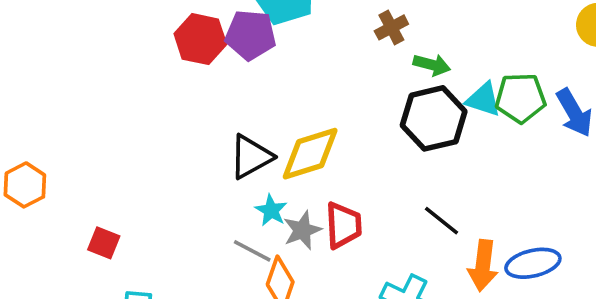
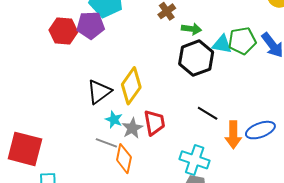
yellow diamond: (310, 154) -> (131, 86), turned -30
red square: (104, 243) -> (25, 149), size x2.0

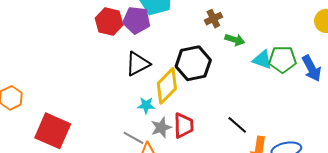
black hexagon: (196, 58) -> (193, 63), moved
black triangle: (99, 92) -> (138, 64), moved
cyan star: (114, 120) -> (146, 105), moved, turned -30

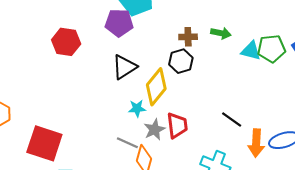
brown cross: (213, 19) -> (188, 37), moved, turned 30
red hexagon: (109, 21) -> (66, 42), moved
black hexagon: (193, 63) -> (181, 61), size x0.7

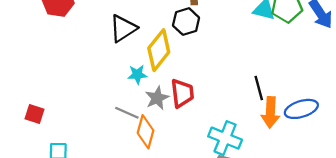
black line: (232, 119) -> (259, 88), moved, turned 40
red square: (44, 143) -> (35, 114), size x0.5

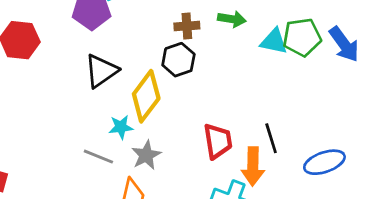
red trapezoid: (182, 93) -> (218, 141), moved
orange arrow: (270, 112) -> (253, 166), moved
gray line: (127, 113) -> (98, 157), moved

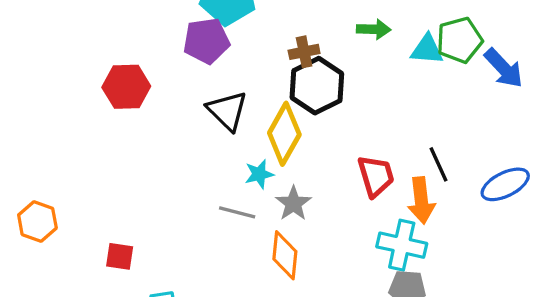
brown cross: (187, 26) -> (304, 52), moved
blue arrow: (344, 44) -> (504, 68), moved
black hexagon: (178, 60) -> (317, 86), size x1.4
black triangle: (101, 71) -> (227, 111), turned -33

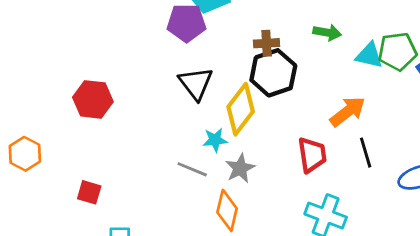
red hexagon: (126, 87) -> (93, 99), moved
orange arrow: (421, 200) -> (348, 112), moved, turned -129

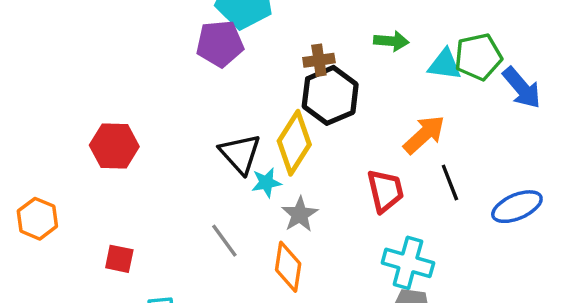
black triangle: (196, 83) -> (240, 154), moved
gray line: (192, 169) -> (224, 241), moved, turned 36

